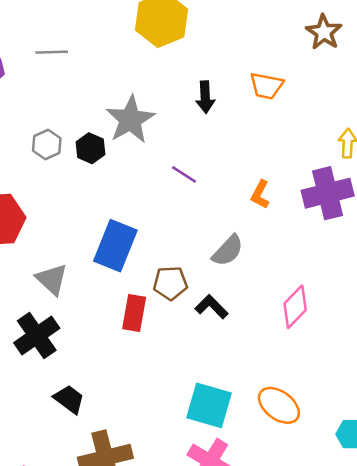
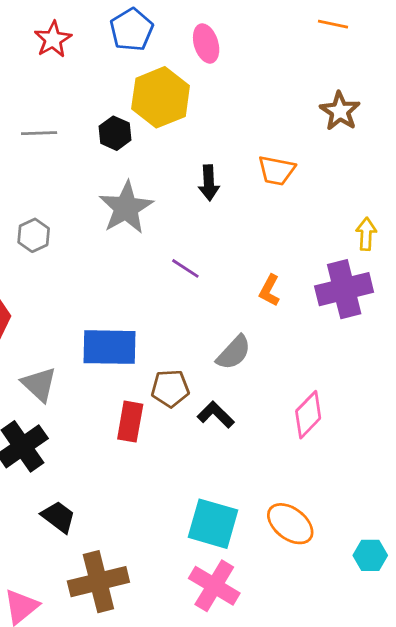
black hexagon: (90, 148) -> (115, 133), moved
blue rectangle: (115, 246) -> (109, 347), turned 69

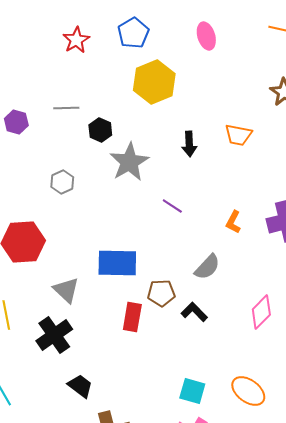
pink ellipse: (206, 44) -> (206, 36), moved
black hexagon: (115, 133) -> (100, 130), moved
cyan square: (213, 524) -> (192, 391), size x0.7

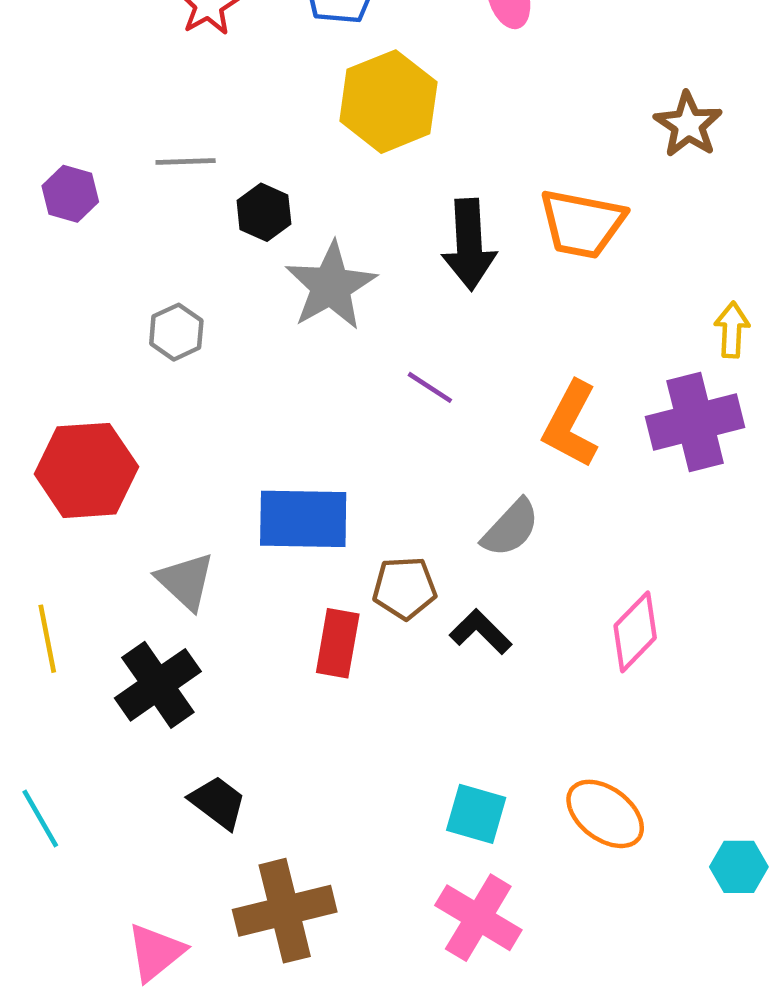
orange trapezoid: (238, 135) -> (582, 224), size x1.4
black arrow: (189, 144) -> (469, 244), size x1.5
orange L-shape: (233, 222) -> (571, 424), size x1.6

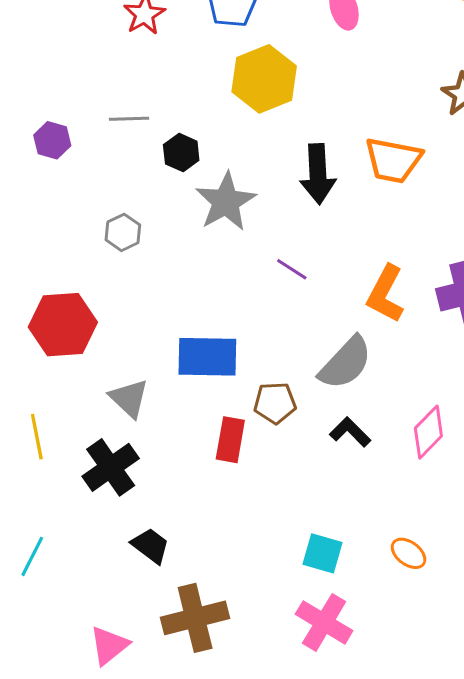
gray semicircle: (511, 528) -> (346, 363), size x1.4
black L-shape: (481, 632) -> (350, 432), moved
orange ellipse: (605, 814) -> (408, 553), size x0.7
cyan line: (40, 819) -> (32, 556), turned 57

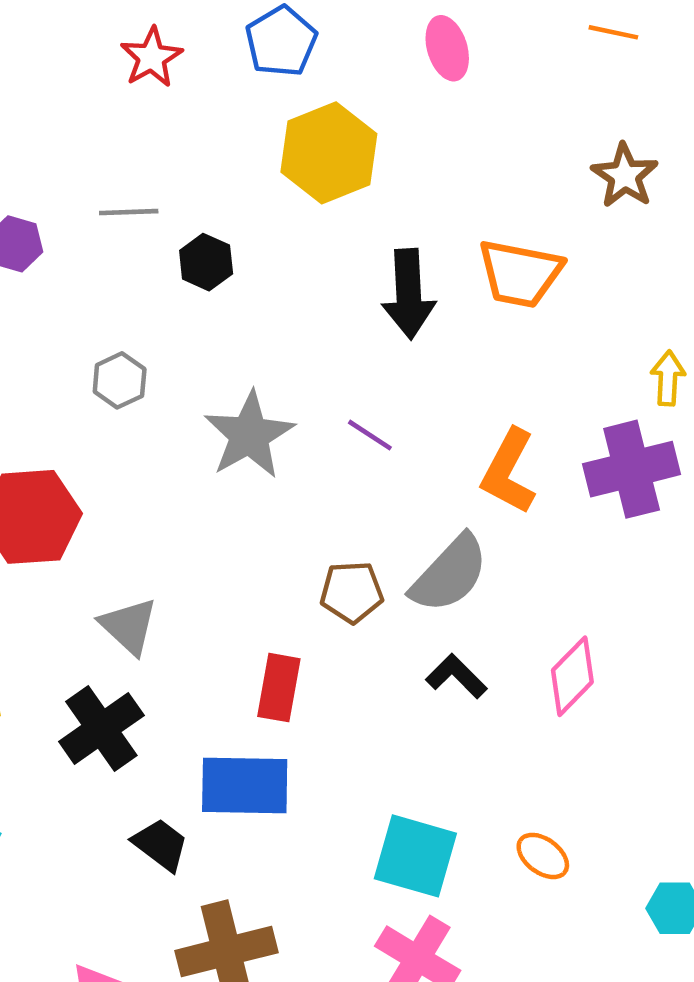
gray star: (226, 202) -> (249, 435), moved
blue rectangle: (207, 357) -> (245, 785), moved
brown pentagon: (275, 403) -> (352, 592), moved
cyan square: (322, 553) -> (415, 856), size x1.4

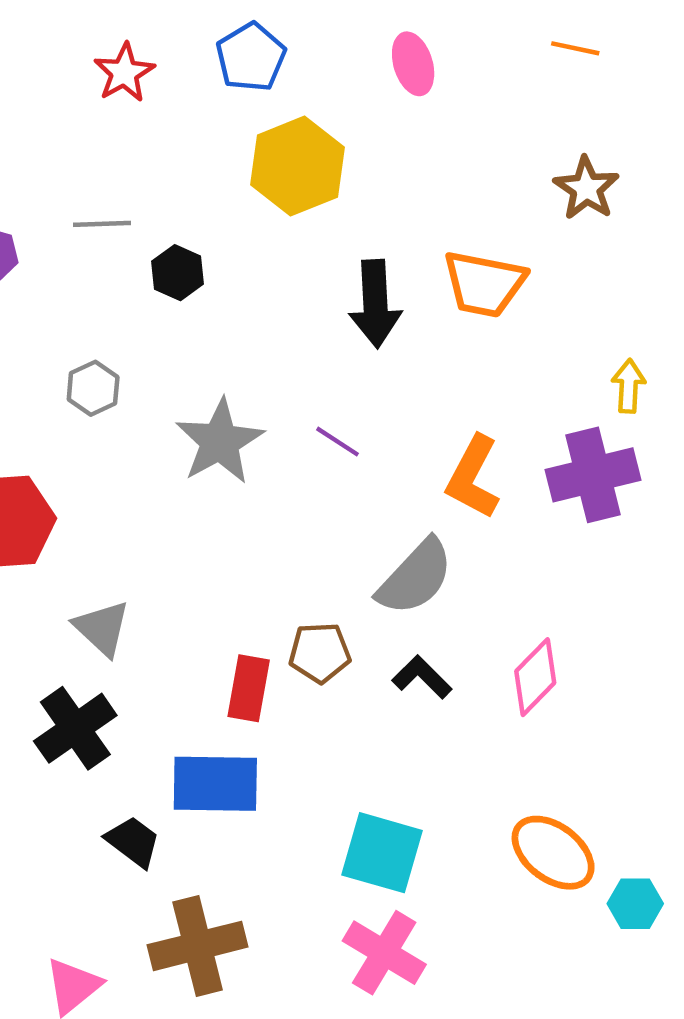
brown pentagon: (352, 592) -> (320, 653), moved
orange ellipse: (543, 856) -> (553, 853), moved, size x1.6

